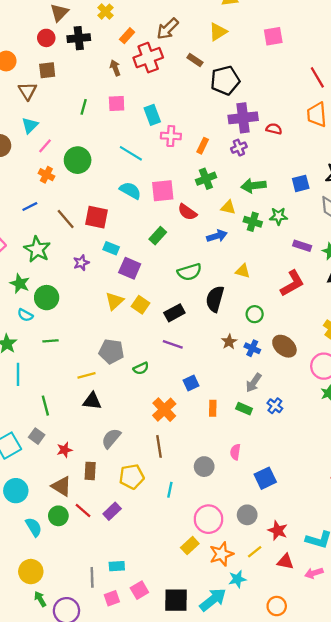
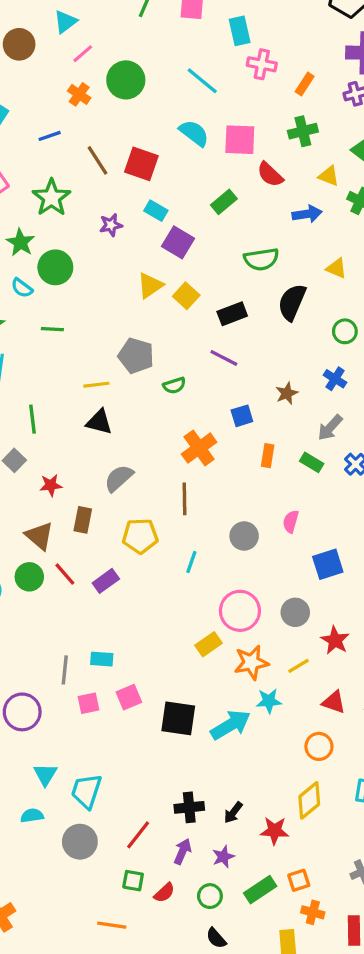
brown star: (229, 342) -> (287, 393), moved
red triangle: (285, 562) -> (334, 702), moved

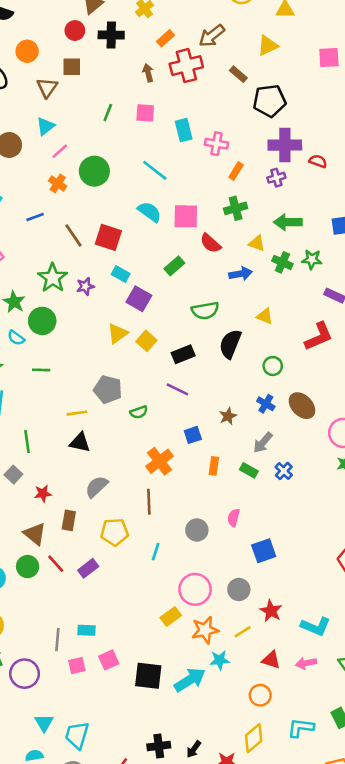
pink cross: (262, 64) -> (216, 144), moved
green star: (52, 198) -> (53, 278), moved

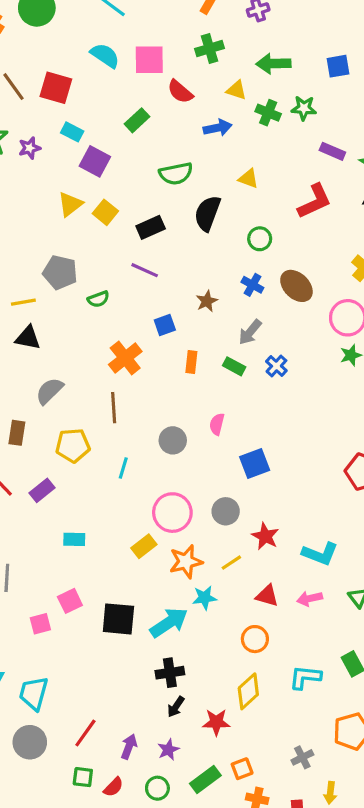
cyan rectangle: (87, 630) -> (74, 539), moved
pink square: (77, 666) -> (40, 624), moved
black cross: (159, 746) -> (170, 673), moved

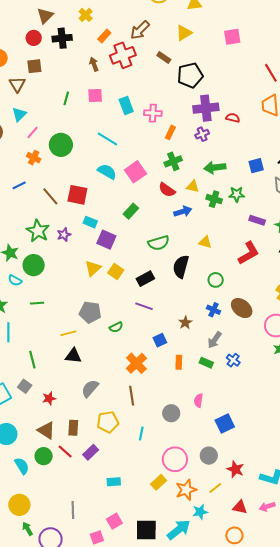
pink square: (149, 60) -> (135, 172), turned -30
red semicircle: (180, 92) -> (167, 190), moved
brown rectangle: (17, 433) -> (73, 428), moved

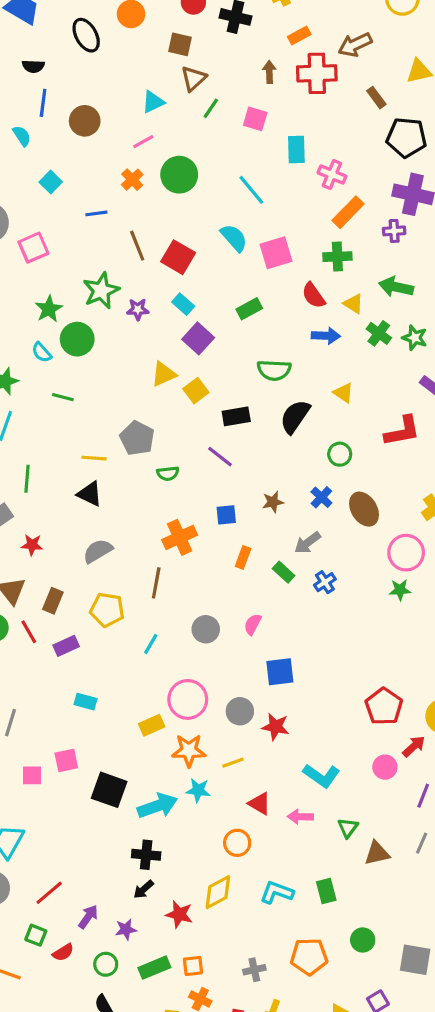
brown triangle: (17, 84) -> (194, 78), moved
cyan triangle: (19, 114) -> (153, 102), moved
orange rectangle: (170, 132) -> (348, 212), size x1.5
red star: (235, 469) -> (275, 727), moved, turned -30

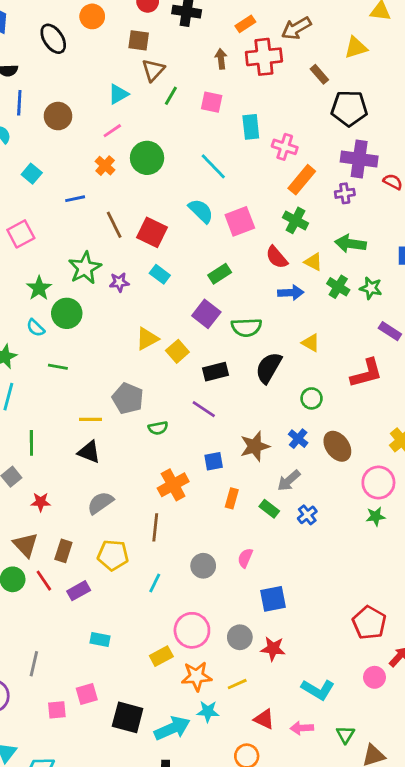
green cross: (337, 257) -> (295, 220), turned 35
purple square: (198, 338) -> (206, 314), moved
brown star: (273, 502) -> (255, 446), size x1.5

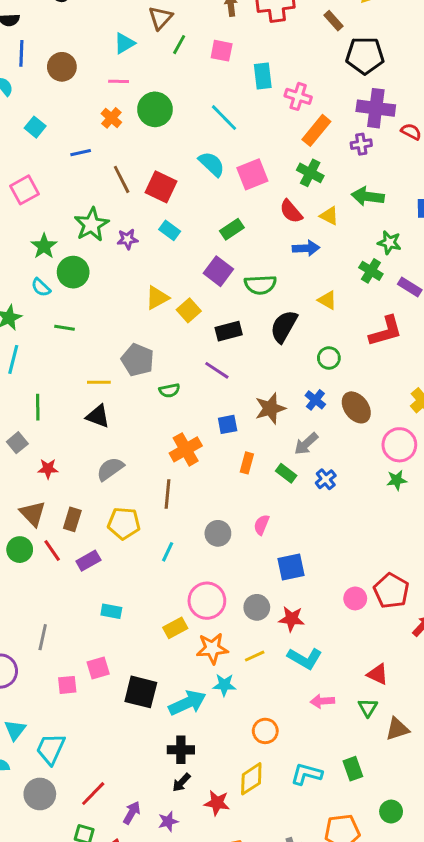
pink line: (112, 131) -> (119, 81), turned 36
green cross: (338, 287) -> (371, 271), moved
pink circle: (375, 677) -> (355, 598), moved
cyan L-shape: (318, 690) -> (305, 658), moved
red triangle: (264, 719) -> (378, 674), moved

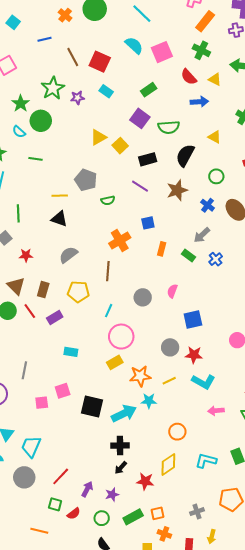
brown star: (270, 408) -> (177, 190), moved
pink circle: (207, 601) -> (121, 337), moved

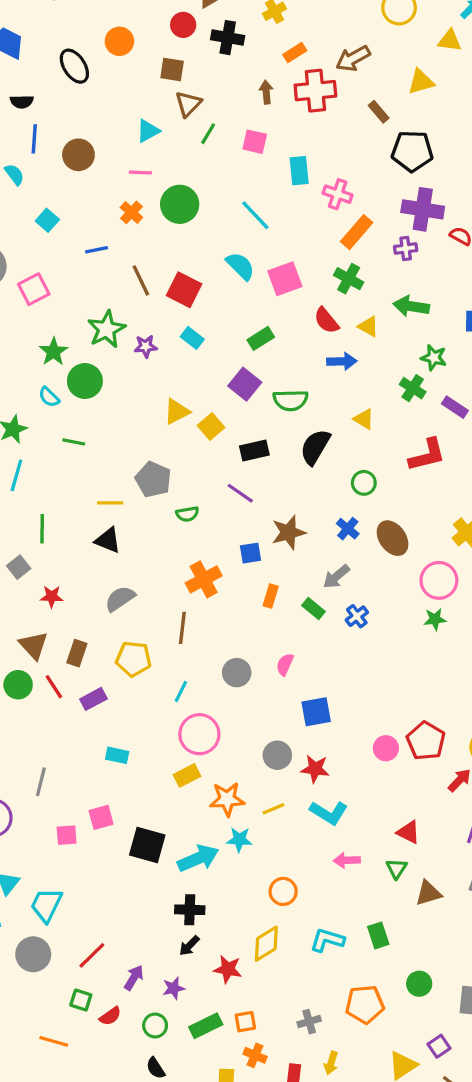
brown star: (177, 190) -> (289, 532), moved

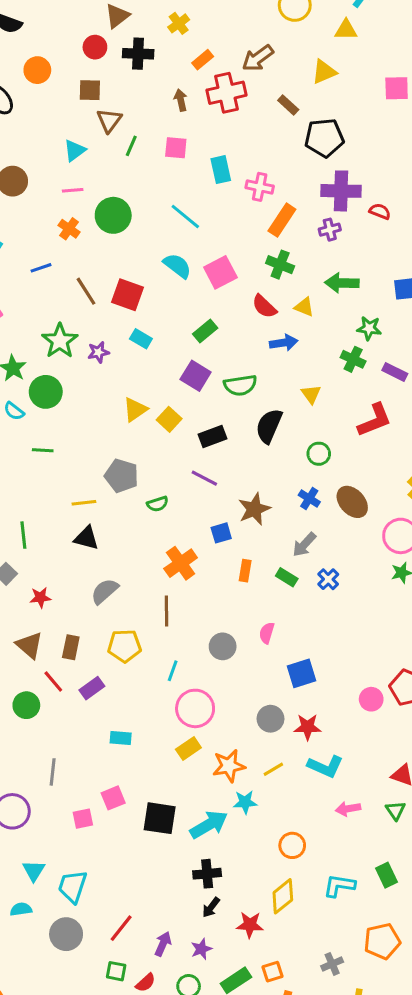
yellow triangle: (364, 419) -> (311, 394), turned 30
green circle: (18, 685) -> (26, 705), moved

